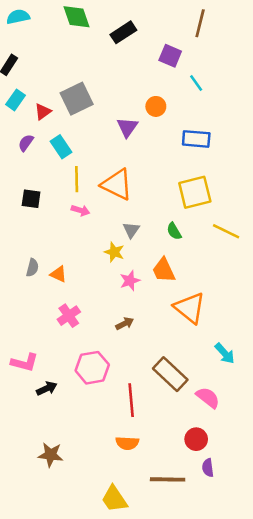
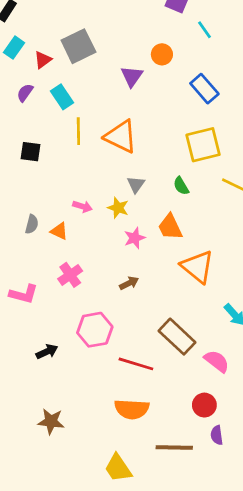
blue rectangle: (196, 139) -> (204, 89), turned 44
pink arrow: (80, 210) -> (82, 206), moved
pink L-shape: (25, 362) -> (24, 294), moved
red line: (131, 400) -> (136, 364), turned -68
orange semicircle: (127, 443) -> (132, 409), size x1.4

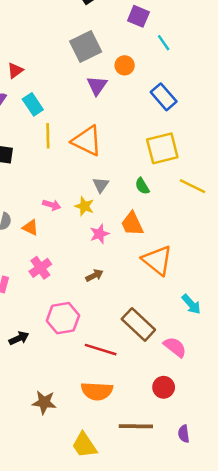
gray square: (78, 46) -> (86, 46), moved
brown star: (51, 421) -> (44, 402), moved
purple semicircle: (217, 435) -> (184, 434), moved

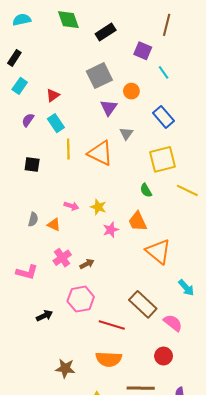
red triangle: (15, 70) -> (53, 95), moved
gray triangle: (101, 185) -> (126, 134), moved
brown arrow: (94, 275) -> (87, 264), moved

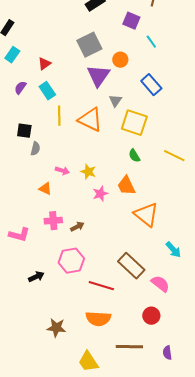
purple triangle: (109, 108) -> (98, 76), size x1.4
yellow square: (162, 159) -> (134, 123), moved, turned 32
gray semicircle: (33, 219) -> (35, 149), moved
pink cross: (62, 258) -> (53, 221), turned 30

